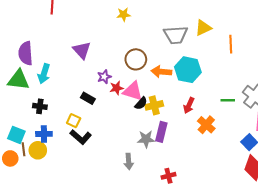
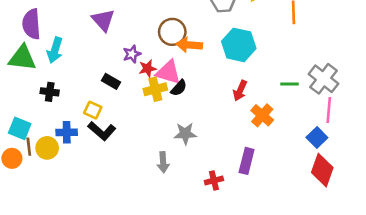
orange arrow: (161, 72) -> (189, 45), moved
yellow cross: (154, 105) -> (155, 89), moved
purple rectangle: (161, 132) -> (247, 161), moved
blue cross: (44, 134) -> (67, 132), moved

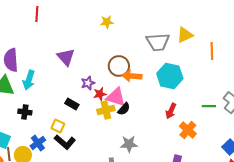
blue cross: (67, 132) -> (38, 143), turned -35

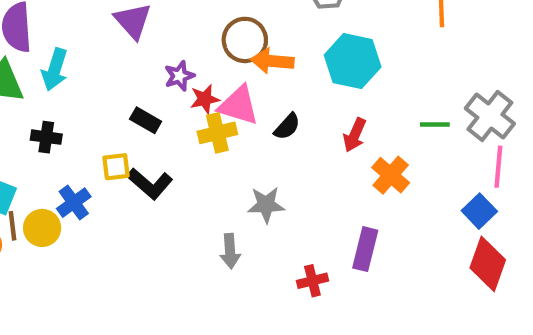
black semicircle: (124, 109) -> (287, 127), moved
yellow square: (58, 126) -> (116, 167), turned -32
black L-shape: (65, 142) -> (150, 184), moved

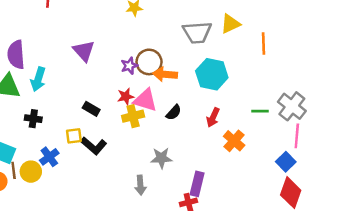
purple star: (179, 76) -> (129, 66), moved
purple rectangle: (365, 249) -> (197, 184), moved

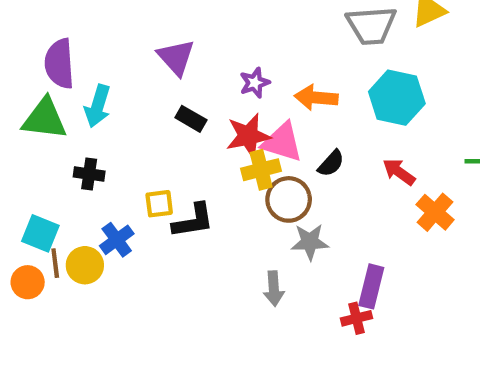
brown circle: (149, 62) -> (289, 199), moved
red star: (126, 96) -> (248, 136), size x1.5
black rectangle: (91, 109) -> (191, 119), moved
red arrow: (213, 117) -> (399, 172), turned 102
black L-shape: (94, 146) -> (193, 221), turned -50

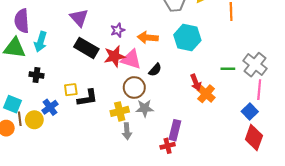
black rectangle: (191, 119) -> (86, 48), size x1.6
yellow cross: (261, 170) -> (120, 111), moved
red arrow: (399, 172) -> (196, 82), moved, turned -147

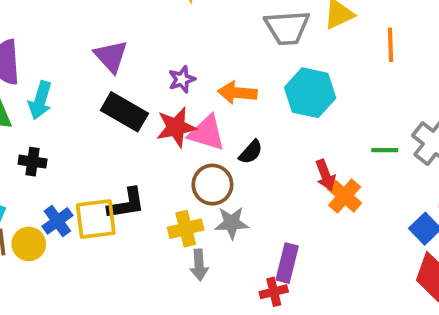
yellow square: (71, 90) -> (96, 219), moved, size x1.6

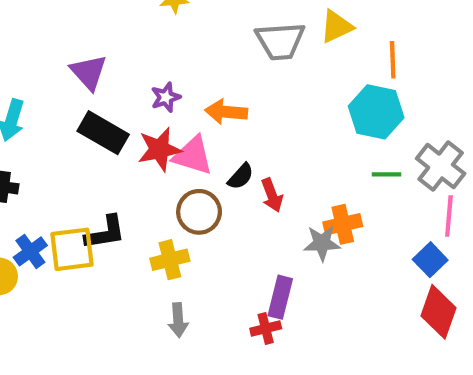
cyan hexagon: (310, 93) -> (376, 112), moved
red arrow: (325, 175) -> (272, 195), moved
orange cross: (345, 196) -> (343, 224), turned 36
gray star: (232, 223) -> (322, 243), moved
gray arrow: (199, 265) -> (178, 320), moved

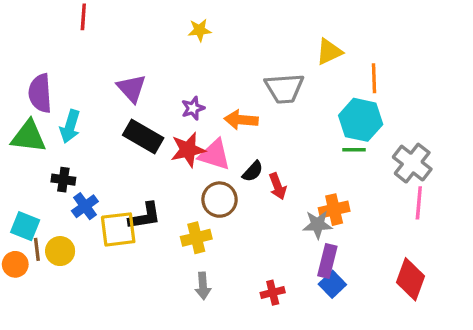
gray trapezoid: (280, 41) -> (284, 88), moved
green line: (386, 174) -> (354, 150), moved
blue cross: (30, 251) -> (85, 206), moved
blue square: (430, 260) -> (332, 284), moved
purple rectangle: (280, 297) -> (327, 261), moved

